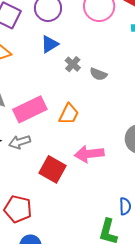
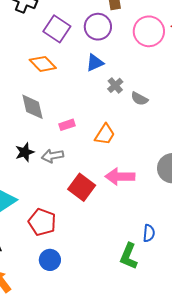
pink rectangle: (30, 109) -> (67, 125), size x0.5

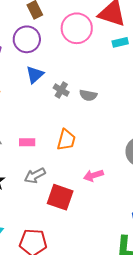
pink rectangle: (67, 125) -> (27, 142), turned 35
gray arrow: (52, 156) -> (35, 176), moved
pink arrow: (120, 177) -> (93, 175), size x0.7

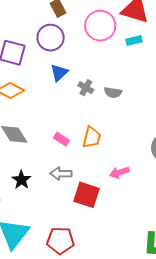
cyan rectangle: (120, 42) -> (134, 41), moved
pink rectangle: (27, 142) -> (62, 139), moved, turned 35
gray arrow: (35, 176) -> (61, 174), turned 30

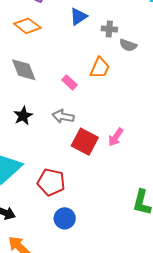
gray cross: (86, 88) -> (109, 29), moved, turned -35
orange trapezoid: (92, 137) -> (100, 68), moved
pink arrow: (119, 172) -> (116, 137), moved, turned -48

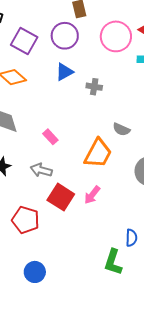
gray semicircle: (128, 45) -> (121, 129), moved
orange trapezoid: (100, 68) -> (98, 153), moved, size x1.4
red pentagon: (51, 182) -> (26, 220), moved

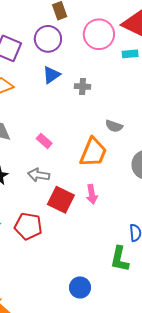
pink arrow: (92, 195) -> (92, 194), turned -42
blue circle: (35, 272) -> (80, 287), moved

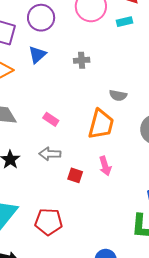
blue triangle: (51, 75) -> (37, 55), moved
red square: (61, 200) -> (75, 175), size x0.6
red pentagon: (28, 226) -> (49, 222), moved

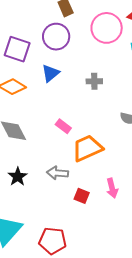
pink rectangle: (51, 119) -> (63, 126), moved
orange trapezoid: (101, 124) -> (87, 148), moved, turned -132

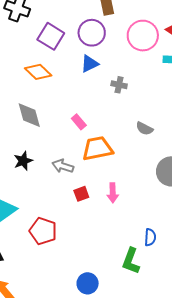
blue triangle: (50, 73) -> (90, 64), moved
red square: (82, 196) -> (81, 194), turned 35

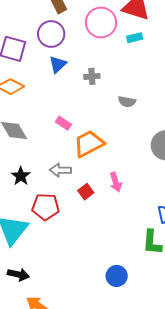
gray semicircle: (144, 129) -> (127, 102), moved
red pentagon: (43, 231) -> (46, 207), moved

